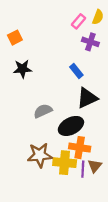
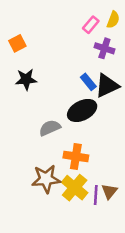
black triangle: (87, 98) -> (107, 86), moved
black ellipse: (71, 126) -> (82, 110), moved
orange cross: (80, 148) -> (76, 157), moved
yellow cross: (65, 163) -> (75, 188), turned 35

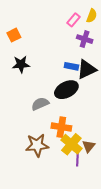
blue rectangle: (88, 82) -> (71, 66), turned -40
yellow cross: (75, 188) -> (71, 144), moved
brown triangle: (109, 191) -> (89, 146), moved

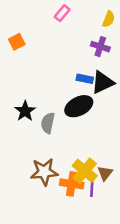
pink rectangle: (73, 20) -> (62, 13), moved
black star: (21, 64) -> (25, 111), moved, turned -30
gray semicircle: (40, 104) -> (48, 123), turned -54
orange cross: (61, 127) -> (72, 184), moved

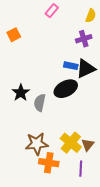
purple cross: (100, 47) -> (84, 39), turned -35
orange cross: (72, 184) -> (49, 163), moved
purple line: (92, 187) -> (81, 169), moved

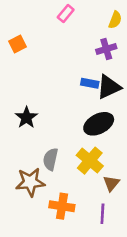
black ellipse: (66, 89) -> (99, 124), moved
gray semicircle: (40, 103) -> (50, 159), moved
yellow cross: (71, 143) -> (90, 161), moved
brown star: (37, 144) -> (30, 182), moved

